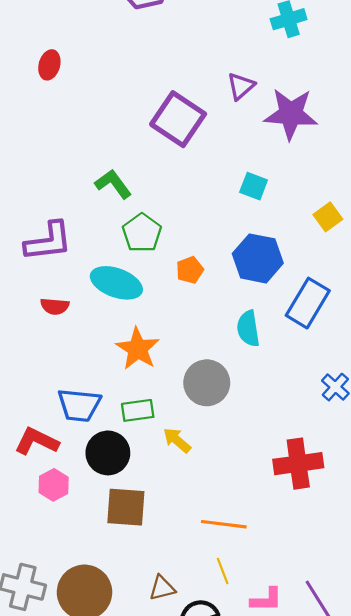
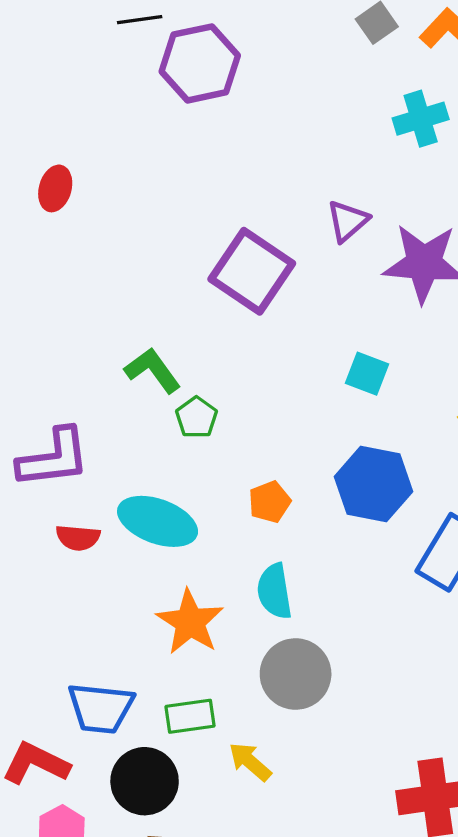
green pentagon: (142, 233) -> (196, 417), moved, size x0.7
red semicircle: (55, 306) -> (78, 538), moved
cyan semicircle: (248, 329) -> (274, 591), moved

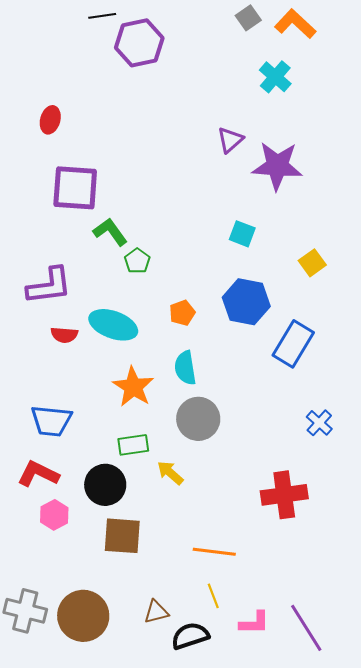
cyan cross: (421, 119) -> (275, 77), turned -32
purple square: (252, 271) -> (75, 188), moved, turned -30
blue trapezoid: (101, 708) -> (51, 421), moved

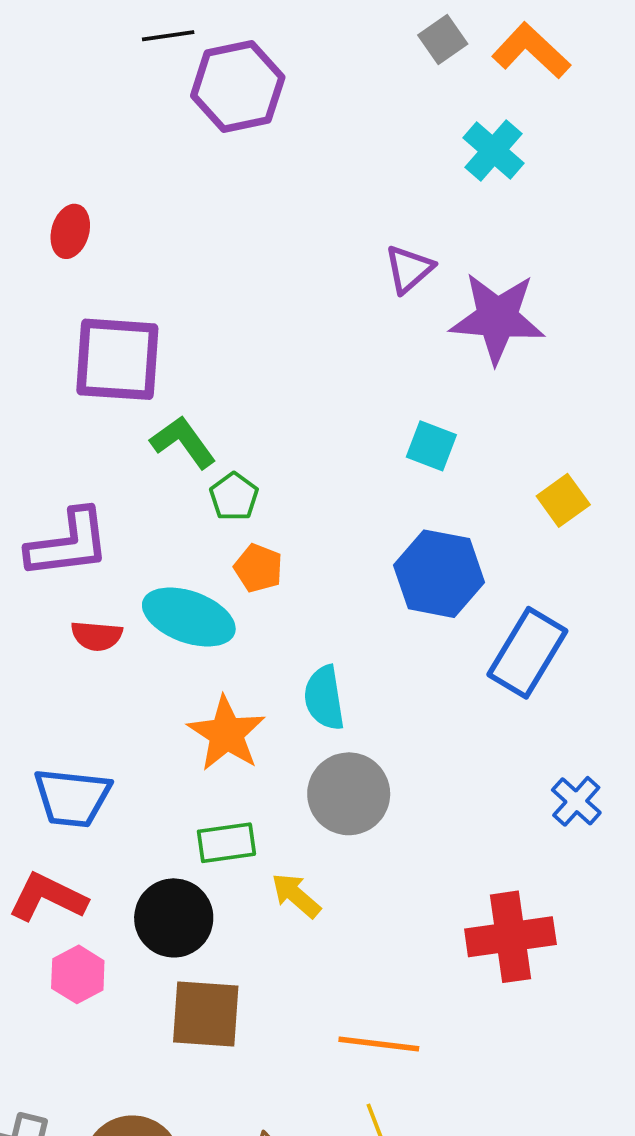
orange pentagon: (182, 313) -> (258, 568), moved, turned -30

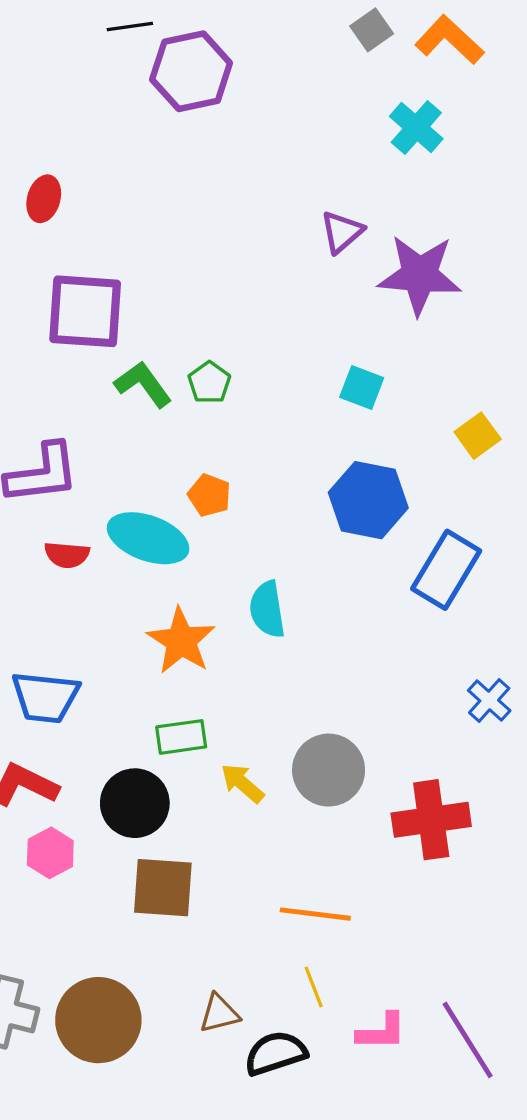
green pentagon: (234, 497) -> (209, 383), moved
gray circle: (349, 794) -> (329, 770), moved

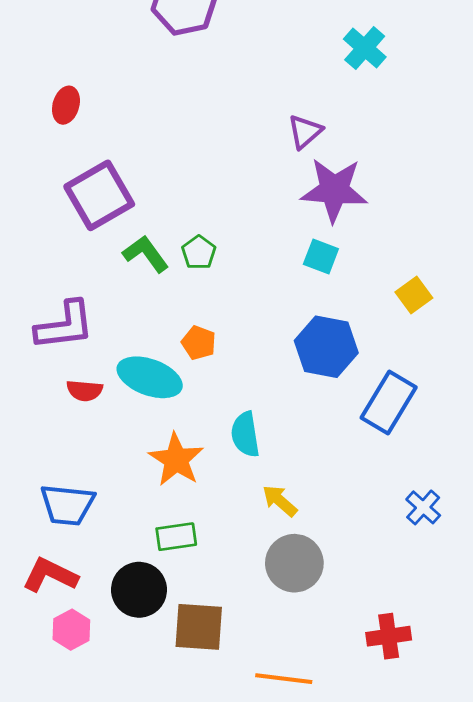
purple star: (420, 275) -> (334, 190), moved
purple square: (85, 311) -> (99, 195), turned -34
yellow arrow: (242, 783) -> (280, 501), moved
red cross: (431, 820) -> (389, 636), moved, size x0.7
brown square: (163, 888) -> (199, 627), moved

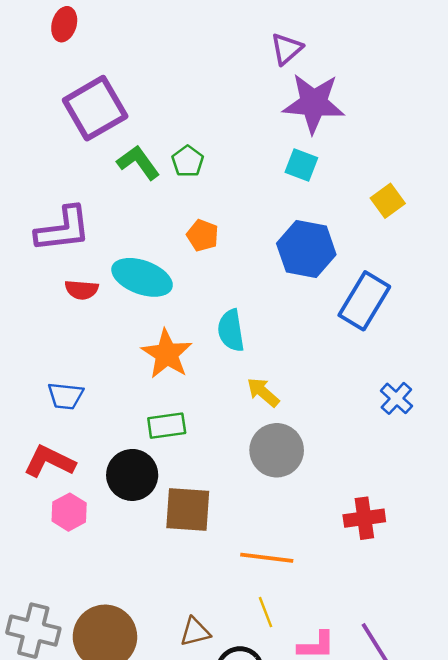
orange pentagon: (199, 343) -> (203, 235), moved
blue trapezoid: (67, 505) -> (65, 396), size x0.7

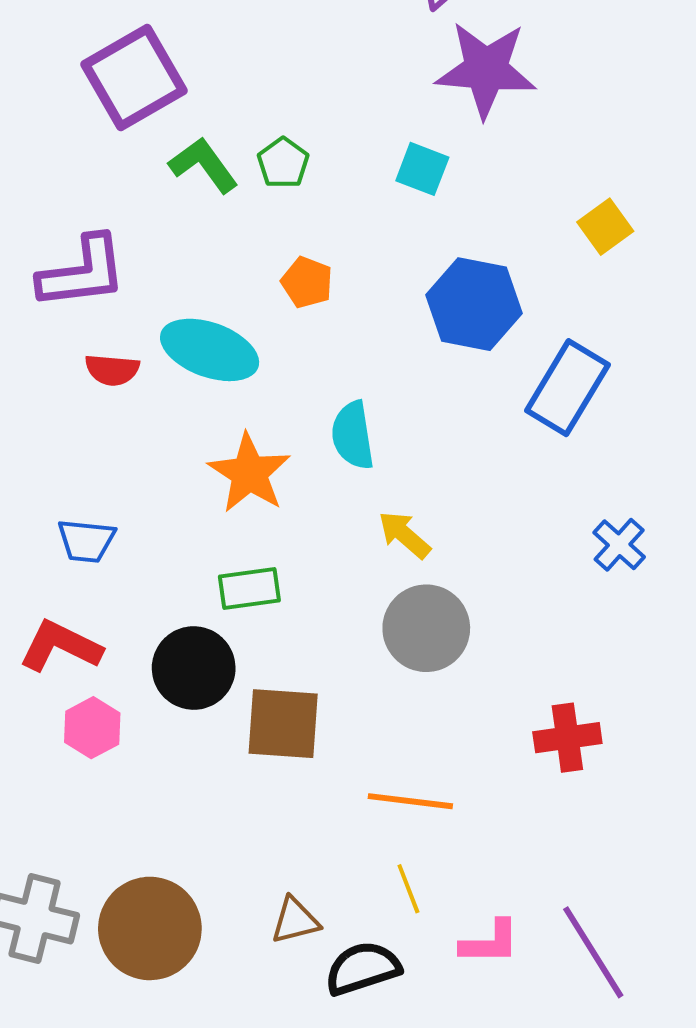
cyan square: (301, 165) -> (422, 169), moved

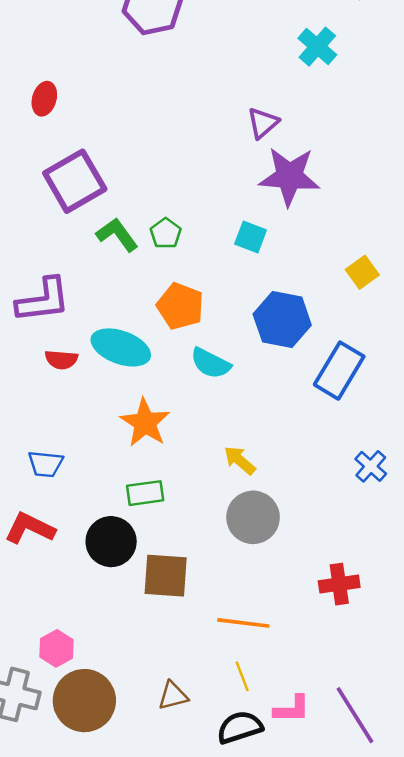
orange pentagon: (307, 282) -> (180, 306), size x1.5
cyan semicircle: (353, 435) -> (211, 363), moved, turned -54
pink hexagon: (92, 728) -> (56, 648), moved
black semicircle: (363, 968) -> (240, 727), moved

